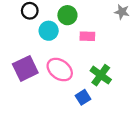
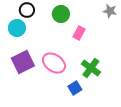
cyan circle: (49, 31) -> (17, 28), moved
pink rectangle: (87, 36) -> (79, 33), turned -64

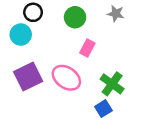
gray star: (110, 11) -> (116, 14), moved
pink rectangle: (79, 33) -> (87, 48), moved
blue square: (75, 88) -> (103, 109), moved

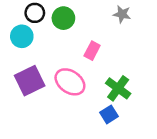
green circle: (75, 17) -> (63, 18), moved

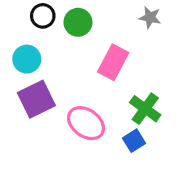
cyan circle: (22, 36) -> (27, 59), moved
pink rectangle: (92, 51) -> (113, 62), size x1.5
pink ellipse: (70, 82) -> (86, 123), moved

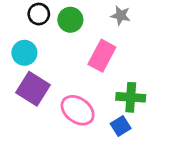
gray star: (150, 17) -> (121, 15), moved
purple square: (36, 99) -> (33, 89), turned -32
green cross: (145, 109) -> (131, 97), turned -32

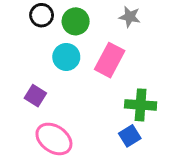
cyan circle: (24, 53) -> (66, 57), moved
purple square: (33, 89) -> (35, 96), size x0.6
pink ellipse: (78, 110) -> (54, 139), moved

